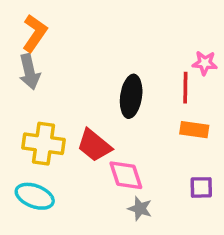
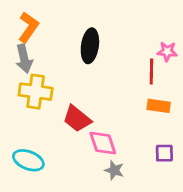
black ellipse: (131, 96) -> (90, 46), moved
yellow cross: (43, 144) -> (36, 92), moved

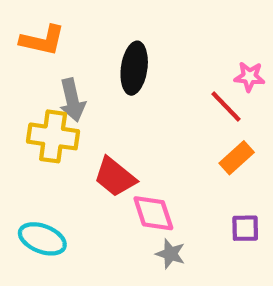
orange L-shape: (28, 27) -> (42, 40), turned 68
gray arrow: (24, 59) -> (72, 100), moved
red line: (151, 72) -> (226, 107), turned -45
orange rectangle: (159, 106) -> (237, 158), turned -50

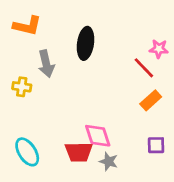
yellow cross: (53, 136) -> (22, 87), moved, size x0.6
red trapezoid: (115, 177) -> (79, 152), moved, turned -40
cyan ellipse: (42, 239) -> (27, 152), turned 36

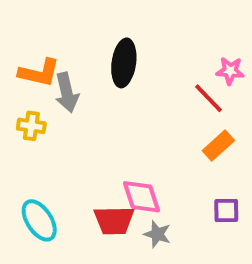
orange L-shape: (27, 26) -> (39, 73), moved

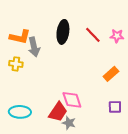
red line: (208, 98) -> (93, 35), moved
cyan ellipse: (39, 220) -> (20, 112), turned -55
red trapezoid: (114, 220) -> (58, 112), turned -55
gray star: (157, 234) -> (69, 123), moved

